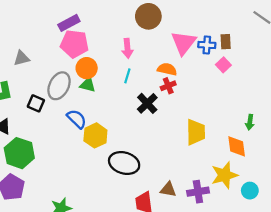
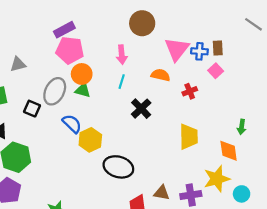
red cross: (168, 86) -> (190, 91), moved

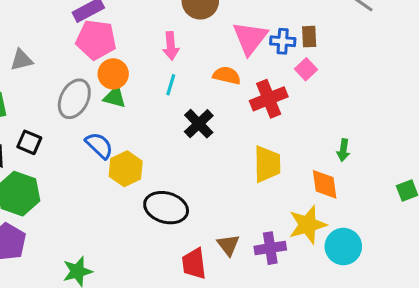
red cross: (190, 91) -> (269, 99), size x1.6
black square: (32, 109) -> (29, 142), moved
brown triangle: (162, 193) -> (228, 245), turned 42
cyan circle: (242, 194) -> (343, 246), size x1.5

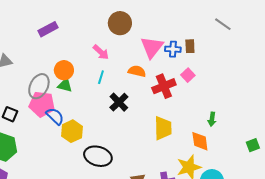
pink pentagon: (96, 40) -> (42, 104), moved
pink arrow: (171, 46) -> (101, 52), turned -42
pink square: (306, 69) -> (188, 75), moved

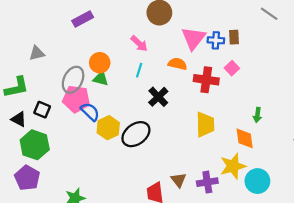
red cross: (164, 86) -> (206, 80), turned 30
black ellipse: (98, 156) -> (136, 134), moved, turned -52

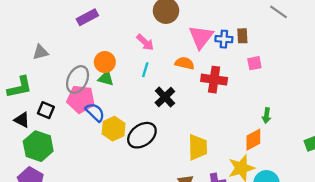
pink square: (232, 68) -> (254, 63), moved, turned 32
yellow trapezoid: (205, 125) -> (198, 147), moved
orange diamond: (245, 138) -> (253, 140), turned 70

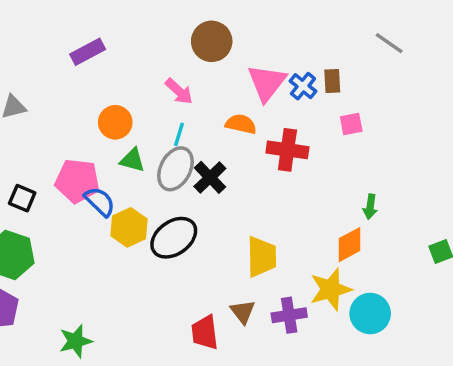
blue cross: (224, 39) -> (303, 86), turned 35
green triangle: (106, 78) -> (132, 160), moved
gray ellipse: (78, 80) -> (175, 169), moved

